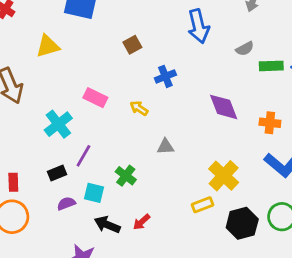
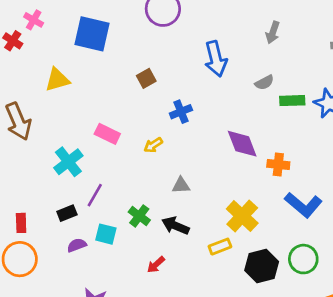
yellow arrow: (139, 108) -> (153, 145), turned -66
orange cross: (270, 123) -> (278, 165), moved
black arrow: (107, 225) -> (175, 226), moved

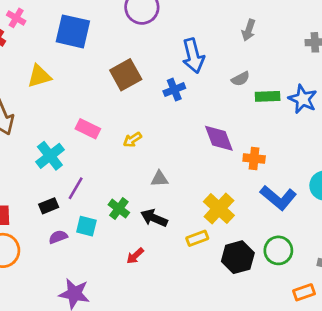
brown square: (146, 78) -> (126, 75), size x1.6
blue cross: (181, 112) -> (174, 90), moved

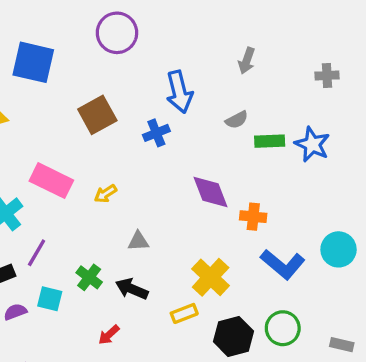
pink rectangle: (88, 129) -> (51, 181), size x1.4

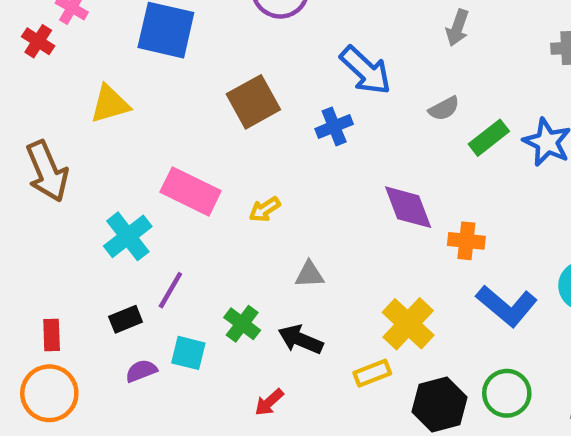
blue arrow: (179, 92) -> (366, 70), turned -33
green rectangle: (270, 141) -> (489, 138), turned -36

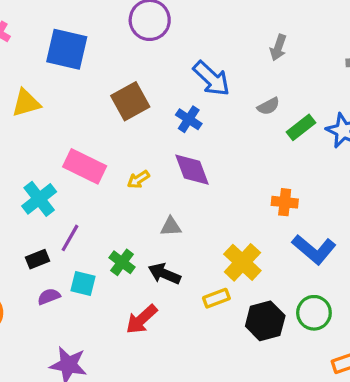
blue cross: (334, 126) -> (189, 119), turned -35
purple diamond: (408, 207) -> (192, 170), moved
red arrow: (269, 402) -> (142, 319), size x1.5

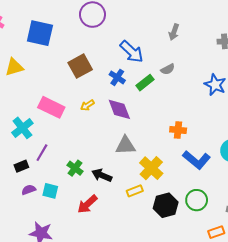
green rectangle: (301, 127) -> (145, 83), moved
yellow arrow: (138, 179) -> (87, 105), moved
gray triangle: (171, 227) -> (125, 145), moved, size x1.5
cyan square: (83, 283) -> (50, 191), moved

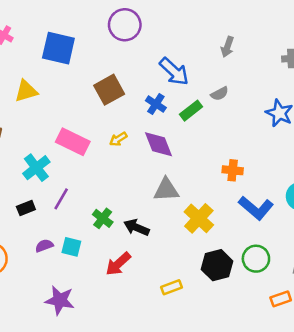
black rectangle: (21, 166) -> (26, 208), moved
yellow rectangle: (135, 191) -> (172, 287), moved

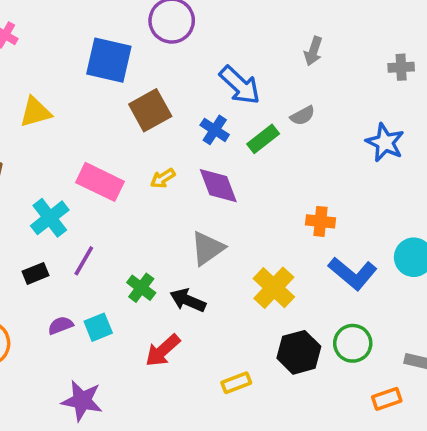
blue square: (58, 48) -> (109, 60), moved
gray triangle: (166, 190) -> (208, 248), moved, turned -32
cyan square: (71, 247) -> (98, 327), turned -36

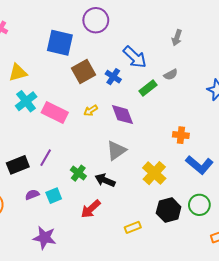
blue cross: (215, 130) -> (113, 77), moved
cyan cross: (50, 218) -> (26, 101), moved
black rectangle: (35, 273) -> (18, 165), size x1.5

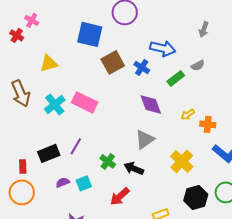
blue arrow: (135, 57) -> (163, 48), turned -30
cyan cross: (26, 101) -> (55, 104), moved
yellow arrow: (91, 110) -> (188, 114), moved

